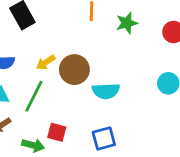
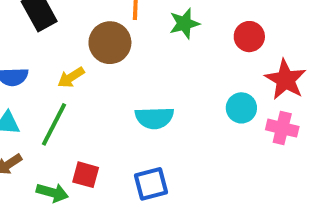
brown circle: (74, 70) -> (110, 43), moved

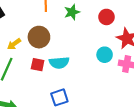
brown circle: (110, 43) -> (39, 37), moved
red square: (86, 175) -> (38, 65), moved

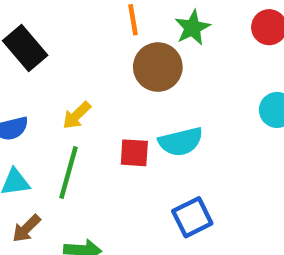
brown circle: (39, 37) -> (158, 67), moved

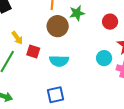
yellow arrow: (77, 115) -> (17, 38), turned -96
red square: (134, 153) -> (33, 52), moved

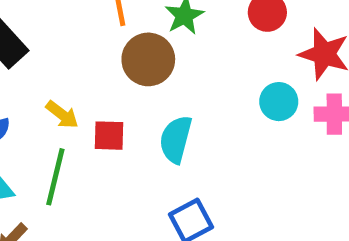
cyan semicircle: (59, 61) -> (176, 139), turned 120

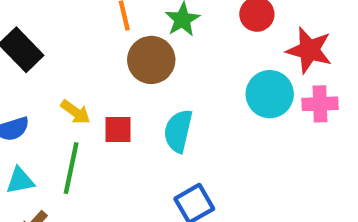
cyan circle: (279, 102) -> (270, 94), size x1.4

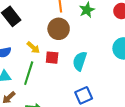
brown circle: (151, 60) -> (59, 29), moved

